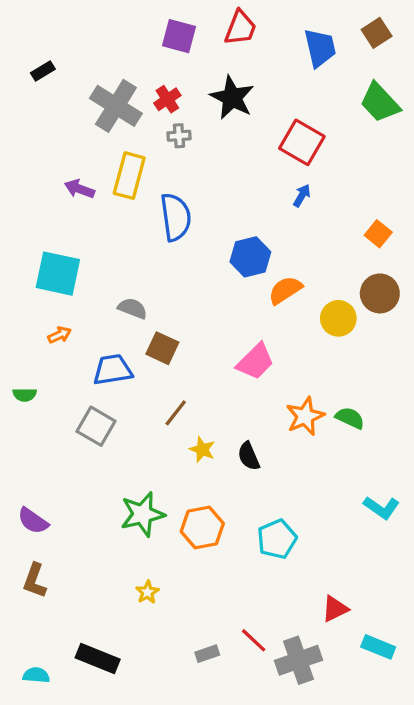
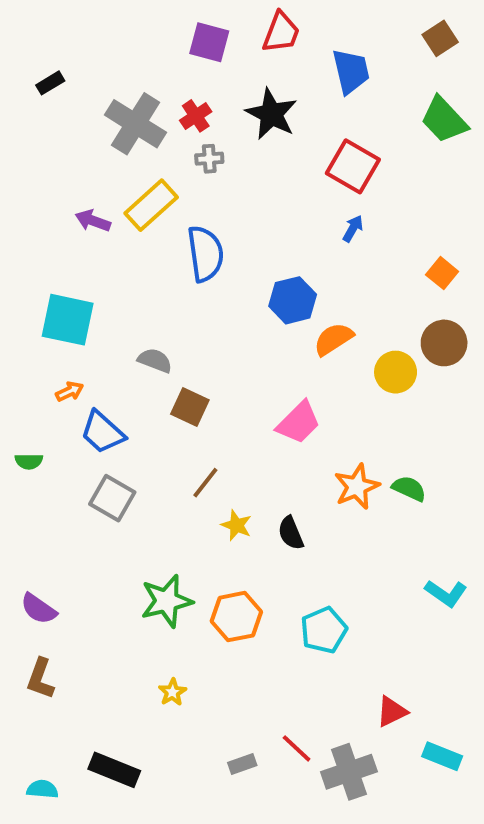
blue trapezoid: (320, 48) -> (351, 71), moved
yellow rectangle: (129, 176) -> (151, 205), turned 33
blue trapezoid: (113, 370) -> (103, 432), moved, turned -129

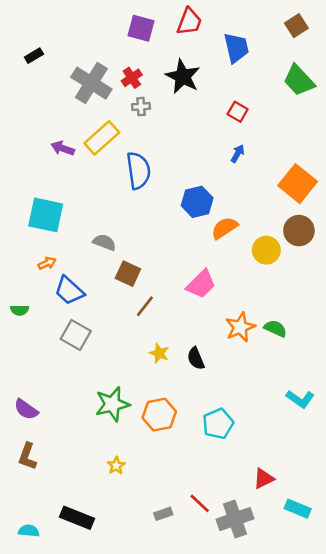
red square: (353, 166) -> (238, 112), size x0.6
orange square: (442, 273) -> (298, 184), size x1.8
brown line: (205, 483) -> (145, 306), moved

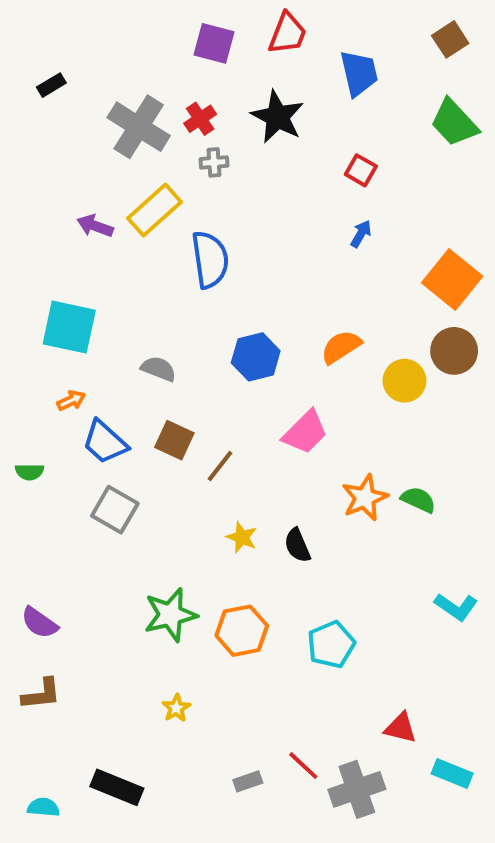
blue hexagon: (197, 202) -> (256, 357), moved
brown square: (128, 274) -> (174, 440), moved
brown L-shape: (27, 456) -> (41, 694), turned -116
red triangle: (264, 479) -> (401, 728), turned 40

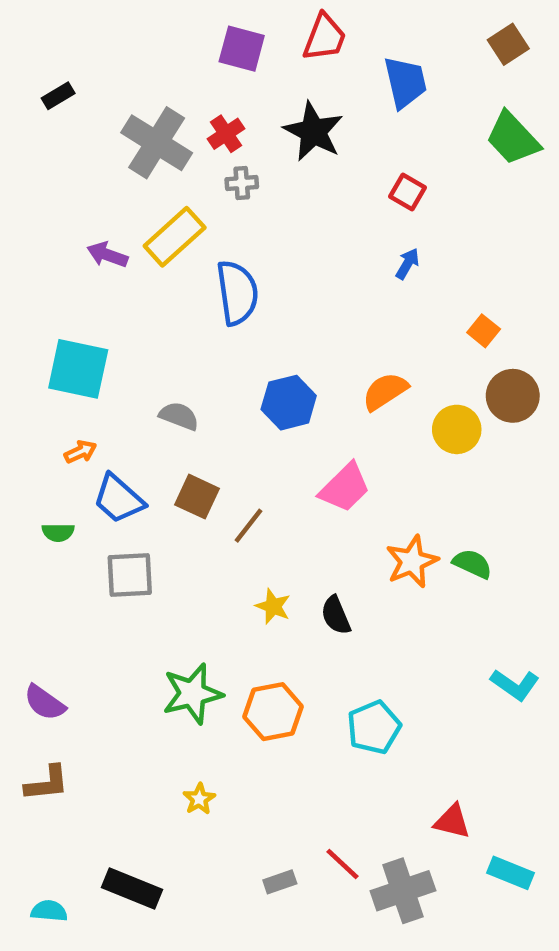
orange square: (452, 279) -> (484, 331), moved, size x0.5
green semicircle: (30, 472) -> (58, 532), moved
gray square: (115, 510) -> (130, 575), turned -33

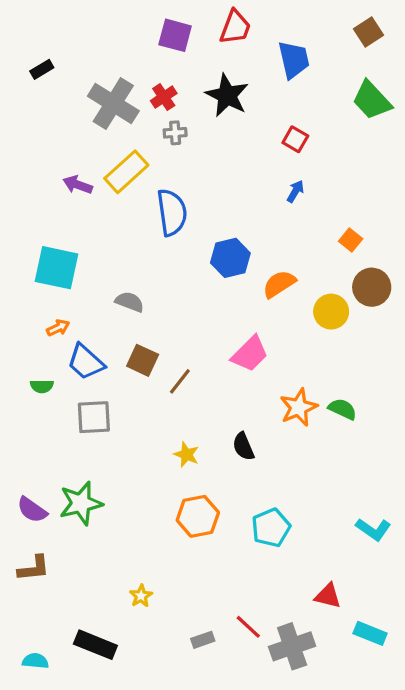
blue hexagon: (289, 403) -> (230, 258), moved
yellow star: (273, 606) -> (186, 455), moved
cyan L-shape: (515, 685) -> (373, 529), moved
green star: (192, 694) -> (81, 503), moved
yellow star: (199, 799) -> (141, 596), moved

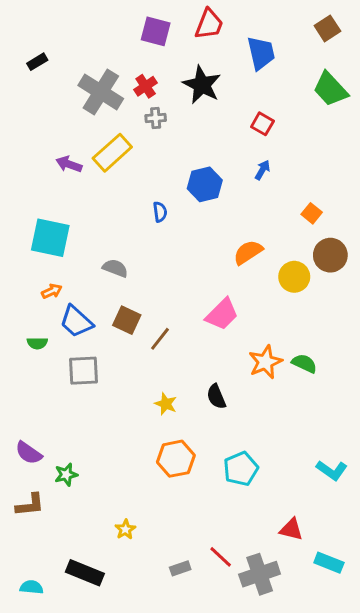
blue semicircle: (172, 212) -> (160, 212), moved, size x0.5
blue hexagon: (230, 258) -> (205, 184), moved
green star: (81, 503) -> (66, 475), moved, size x0.6

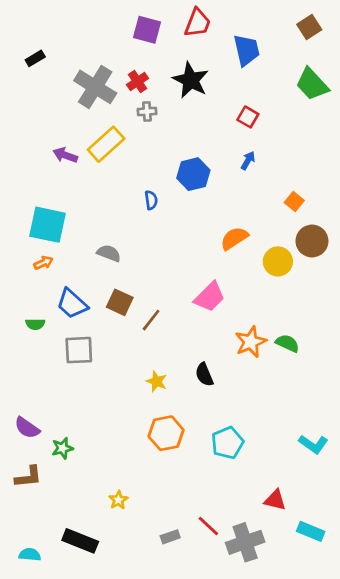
orange arrow: (52, 291) -> (43, 263), moved

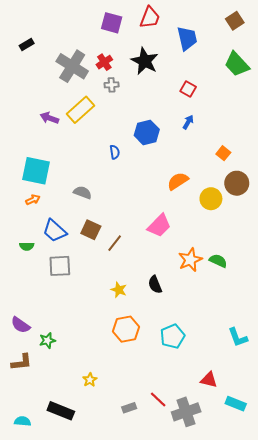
cyan L-shape: (313, 444) -> (238, 337), turned 35

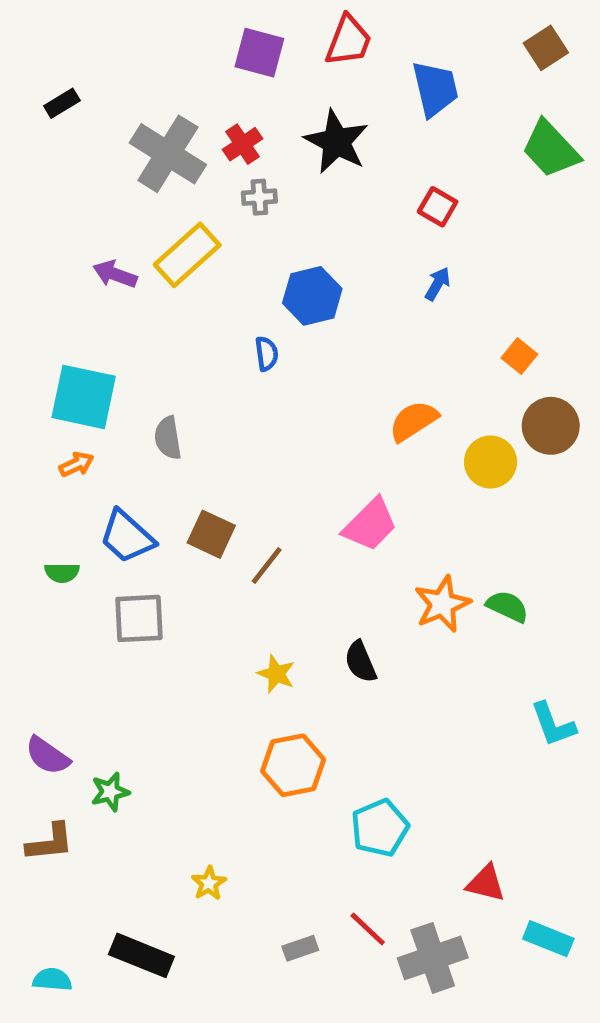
blue hexagon: (147, 132) -> (312, 296), moved
gray semicircle: (83, 192) -> (168, 438), moved, turned -120
cyan pentagon: (173, 336) -> (380, 828), moved
cyan L-shape: (238, 337) -> (553, 724), moved

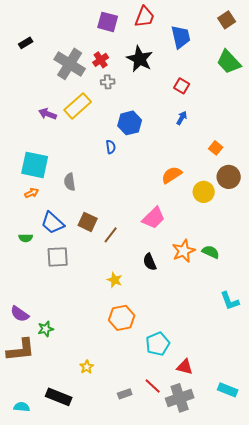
black semicircle: (361, 662) -> (150, 262), moved
brown L-shape: (50, 842) -> (21, 350), size x1.4
red triangle: (486, 883) -> (185, 367), moved

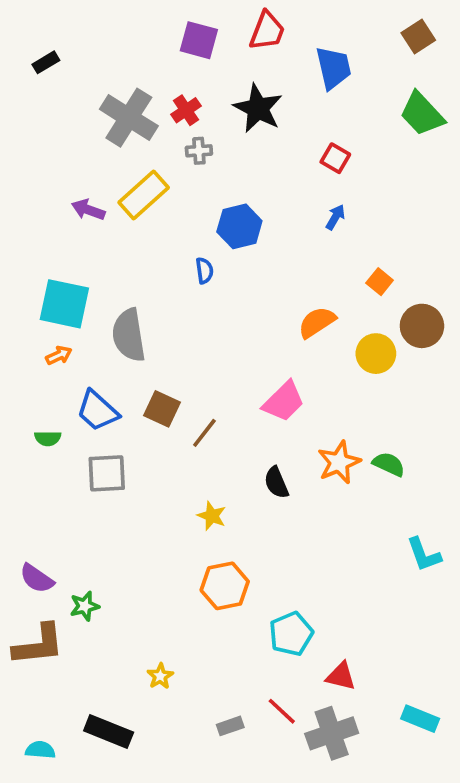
black rectangle: (26, 43) -> (46, 62), moved
orange square: (216, 148) -> (380, 282), moved
gray semicircle: (70, 182) -> (129, 335), size x1.6

